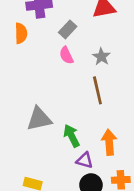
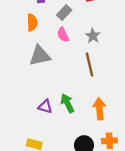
orange semicircle: (21, 33) -> (32, 23), moved
gray triangle: (39, 119) -> (40, 56), moved
purple triangle: (85, 160) -> (45, 107), moved

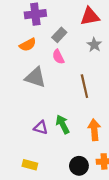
orange semicircle: (32, 23) -> (28, 45), turned 63
gray star: (93, 36) -> (94, 45), moved
gray triangle: (40, 56) -> (35, 77), turned 30

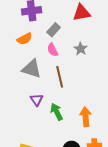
gray star: (94, 45) -> (81, 49), moved
brown line: (84, 86) -> (60, 77), moved
purple triangle: (41, 128) -> (37, 100), moved, turned 40

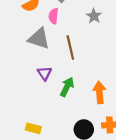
pink semicircle: (53, 50) -> (53, 16), moved, turned 32
green arrow: (57, 112) -> (67, 87), turned 54

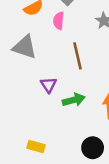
gray triangle: (39, 38) -> (25, 47), moved
green arrow: (67, 87) -> (74, 100), turned 48

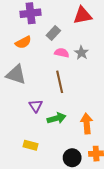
pink semicircle: (59, 21) -> (62, 53), moved, turned 96
yellow rectangle: (36, 146) -> (31, 145), moved

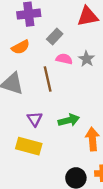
brown line: (60, 82) -> (48, 79), moved
green arrow: (57, 118) -> (69, 120), moved
yellow rectangle: (31, 145) -> (29, 146), moved, size x1.5

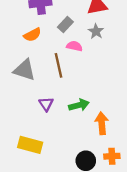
gray star: (87, 59) -> (96, 31), moved
yellow rectangle: (29, 146) -> (30, 145), moved

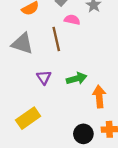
yellow rectangle: (30, 145) -> (28, 118), turned -50

